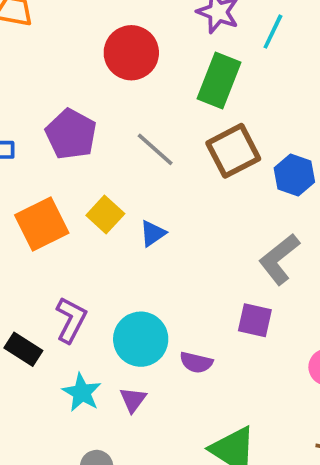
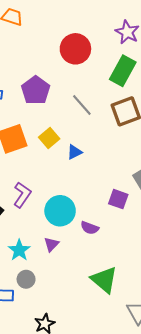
purple square: (255, 320) -> (118, 199), moved
cyan star: (82, 393) -> (19, 250), moved

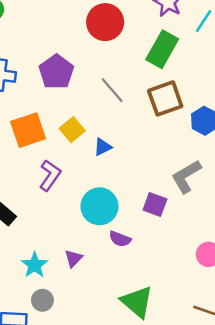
purple L-shape: (22, 195) -> (50, 175), moved
cyan circle: (60, 211) -> (99, 206), moved

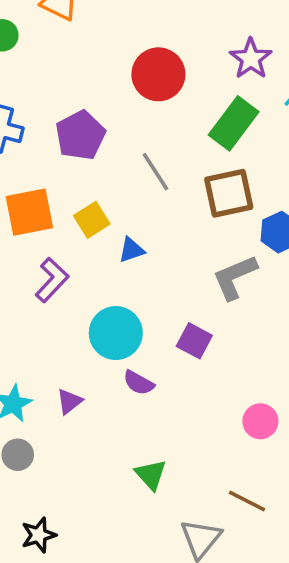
gray L-shape: (186, 176) -> (235, 277), moved
green triangle: (137, 302) -> (151, 475), size x0.7

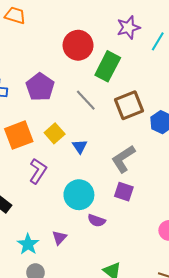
purple star: (251, 59) -> (128, 27), turned 30
green rectangle: (234, 123) -> (108, 66), moved
blue triangle: (131, 250) -> (80, 147), turned -35
gray L-shape: (235, 277) -> (123, 159), moved

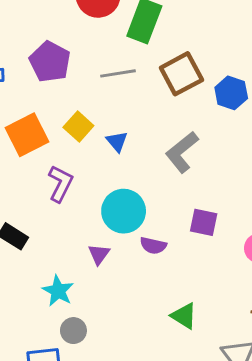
gray line: (86, 100) -> (118, 73), turned -50
purple square: (124, 192) -> (204, 222), moved
purple triangle: (59, 238) -> (99, 254), moved

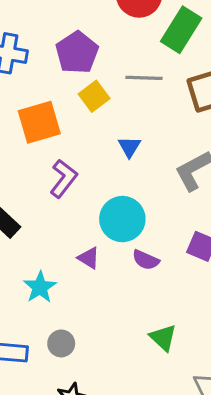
yellow square: (78, 126) -> (94, 96), moved
purple triangle: (99, 254) -> (89, 258), turned -45
gray circle: (73, 331) -> (61, 343), moved

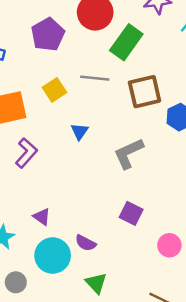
purple pentagon: (77, 53) -> (48, 34), moved
cyan circle: (122, 219) -> (53, 256), moved
purple semicircle: (146, 260) -> (86, 243), moved

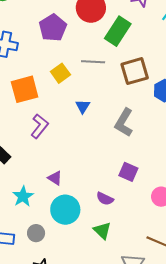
gray L-shape: (129, 153) -> (124, 123), turned -32
purple semicircle: (86, 243) -> (105, 199), moved

